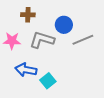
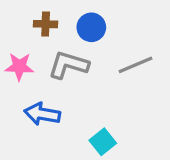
blue circle: (64, 25) -> (91, 27), moved
cyan square: (48, 81) -> (103, 142), moved

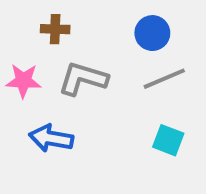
blue circle: (91, 27) -> (152, 33), moved
cyan square: (103, 142) -> (168, 140), moved, turned -30

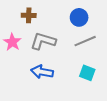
pink star: (23, 81) -> (12, 42), turned 30
blue arrow: (51, 138) -> (42, 72), moved

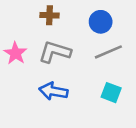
brown cross: (29, 15) -> (49, 15), moved

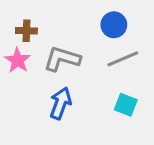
brown cross: (49, 15) -> (26, 31), moved
blue arrow: (53, 91) -> (61, 103), turned 100

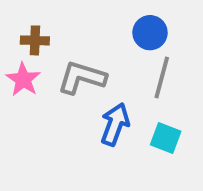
gray line: (123, 59) -> (162, 78), turned -52
blue arrow: (61, 103) -> (115, 124), moved

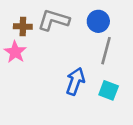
gray L-shape: (82, 78) -> (54, 20), moved

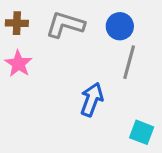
brown cross: (23, 26) -> (17, 23), moved
cyan square: (109, 90) -> (142, 132), moved

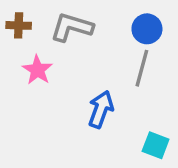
blue circle: (120, 26) -> (147, 29), moved
pink star: (18, 64) -> (37, 70), moved

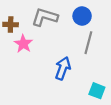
brown cross: (19, 25) -> (11, 25), moved
blue circle: (147, 29) -> (82, 16), moved

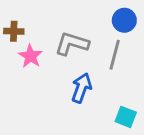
blue circle: (82, 16) -> (124, 20), moved
gray L-shape: (45, 17) -> (72, 44), moved

